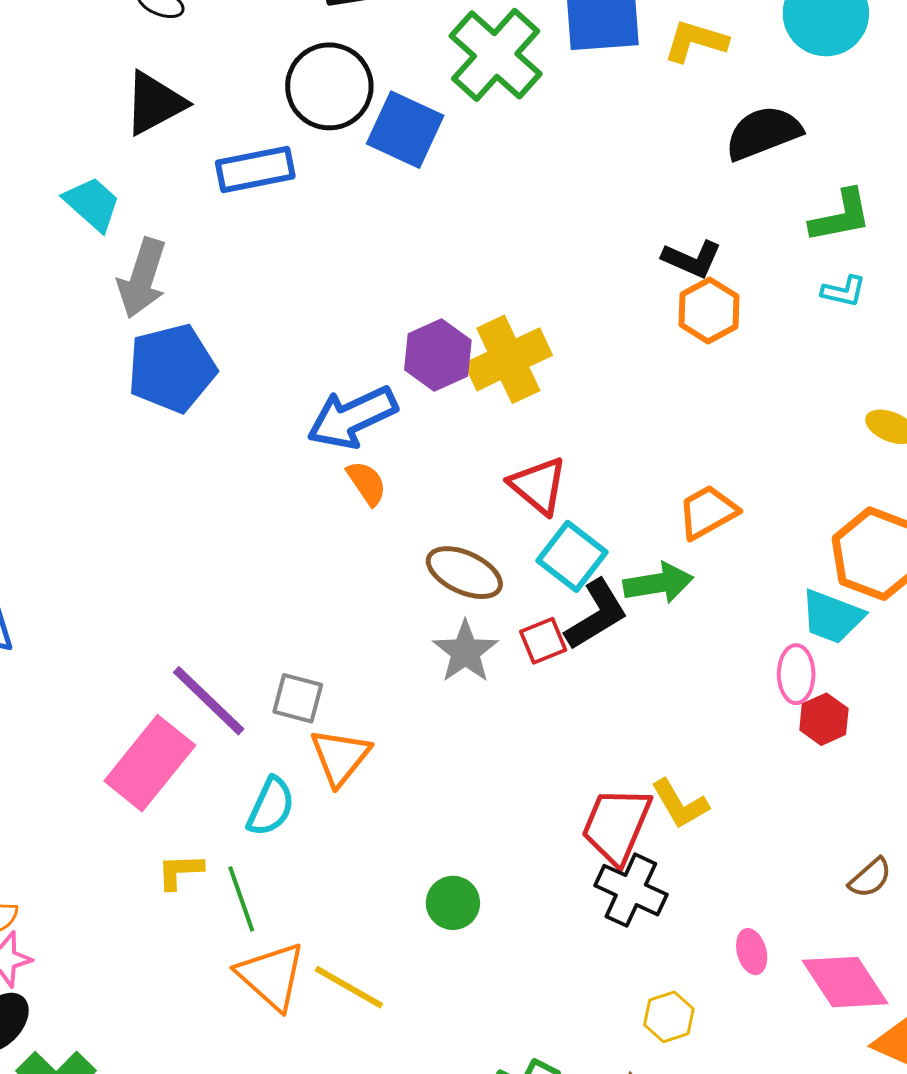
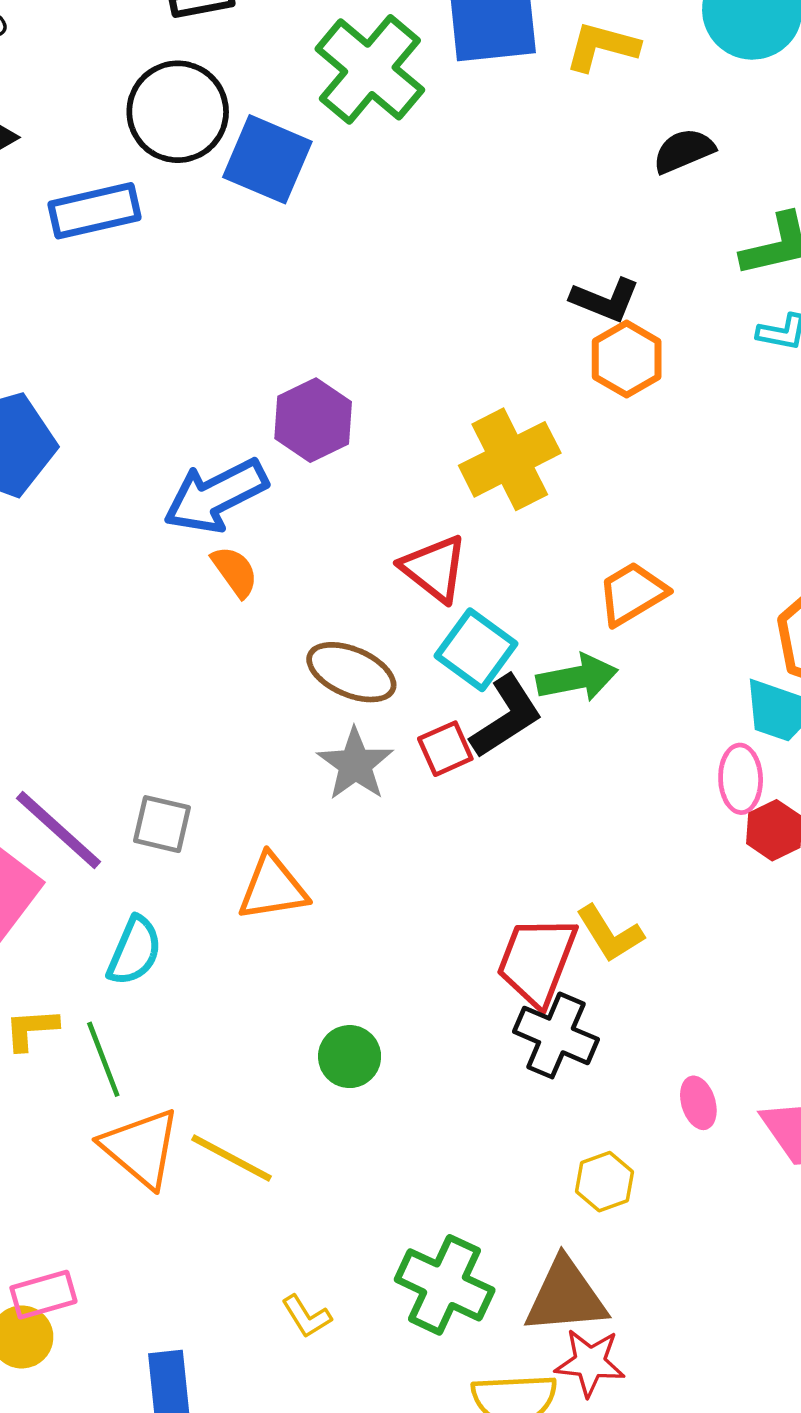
black semicircle: (763, 133) -> (684, 151), size x0.7
yellow cross: (508, 359) -> (510, 459), moved
orange triangle: (340, 757) -> (273, 888), moved, turned 44

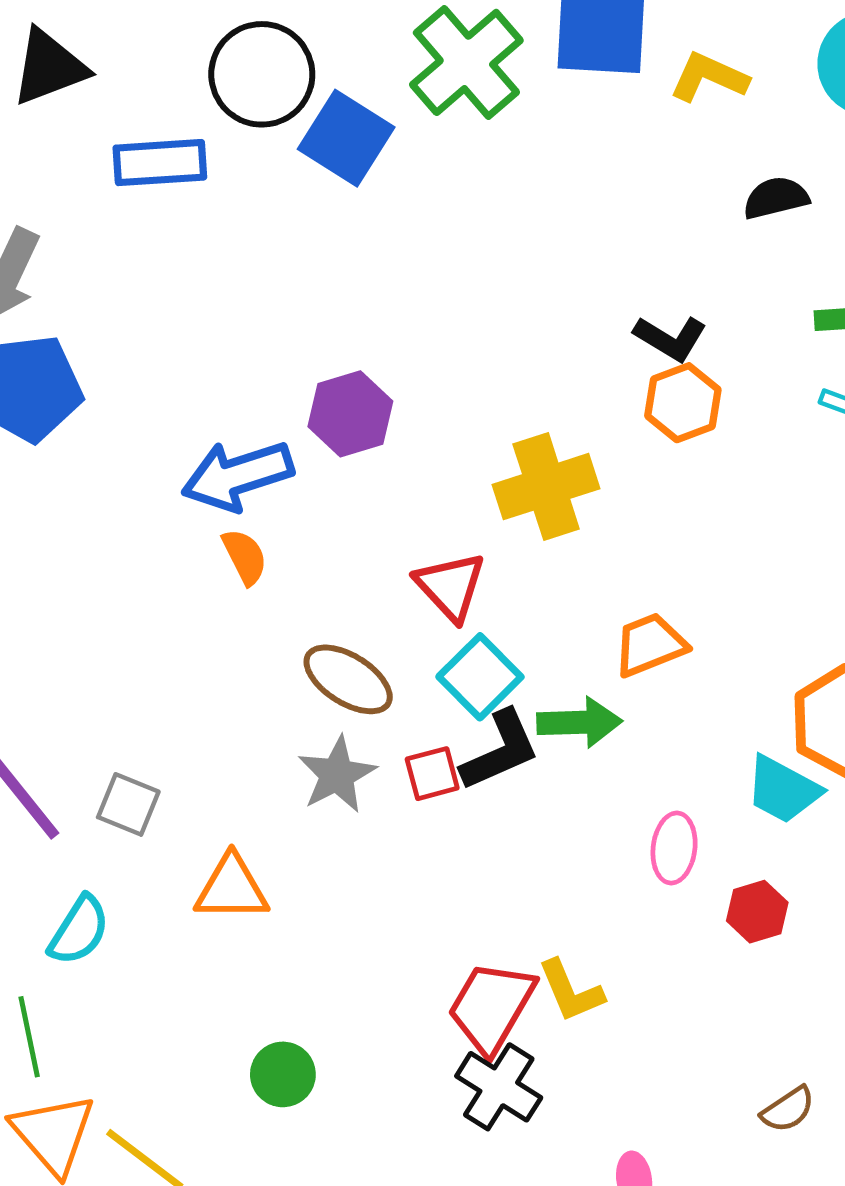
pink ellipse: (741, 779) -> (674, 848), moved

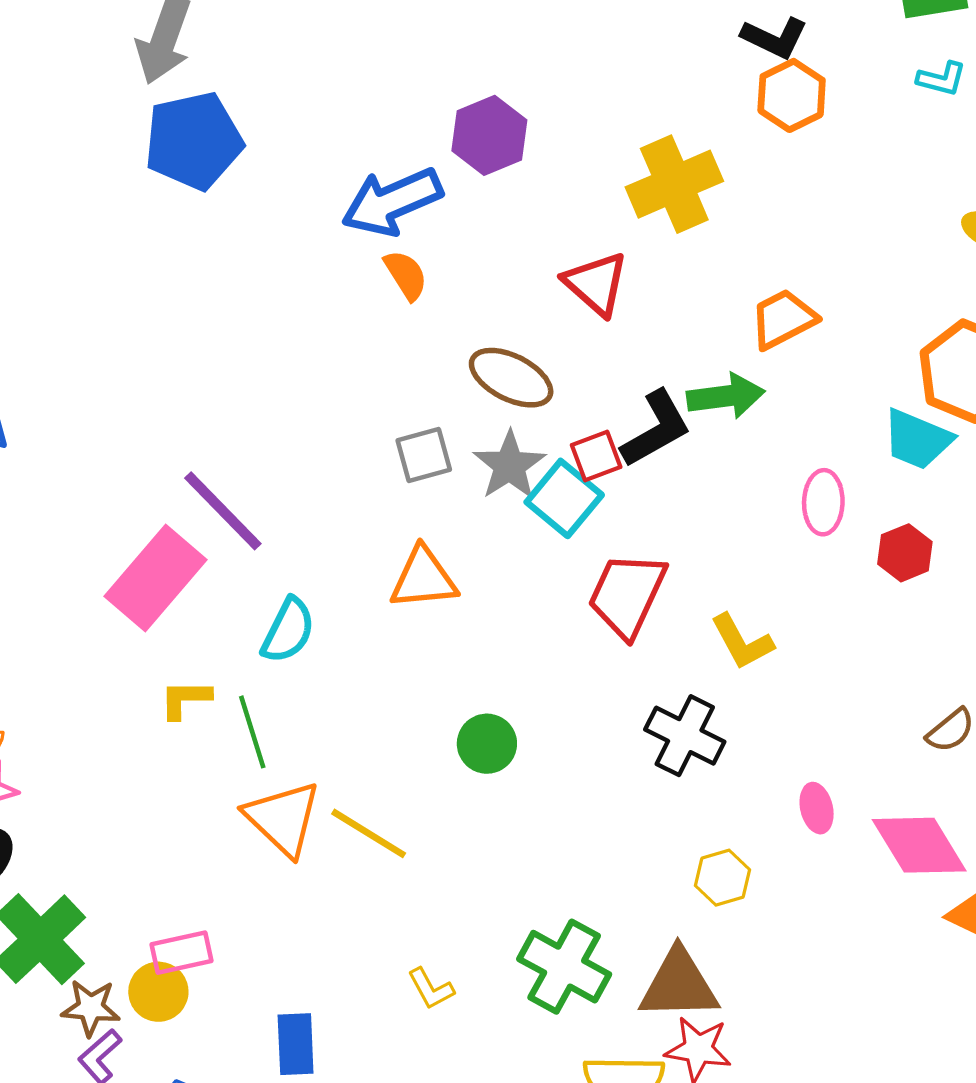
cyan square: (480, 677) -> (564, 498), moved
gray square: (128, 804) -> (424, 455), moved, turned -32
red trapezoid: (491, 1007) -> (627, 595), moved

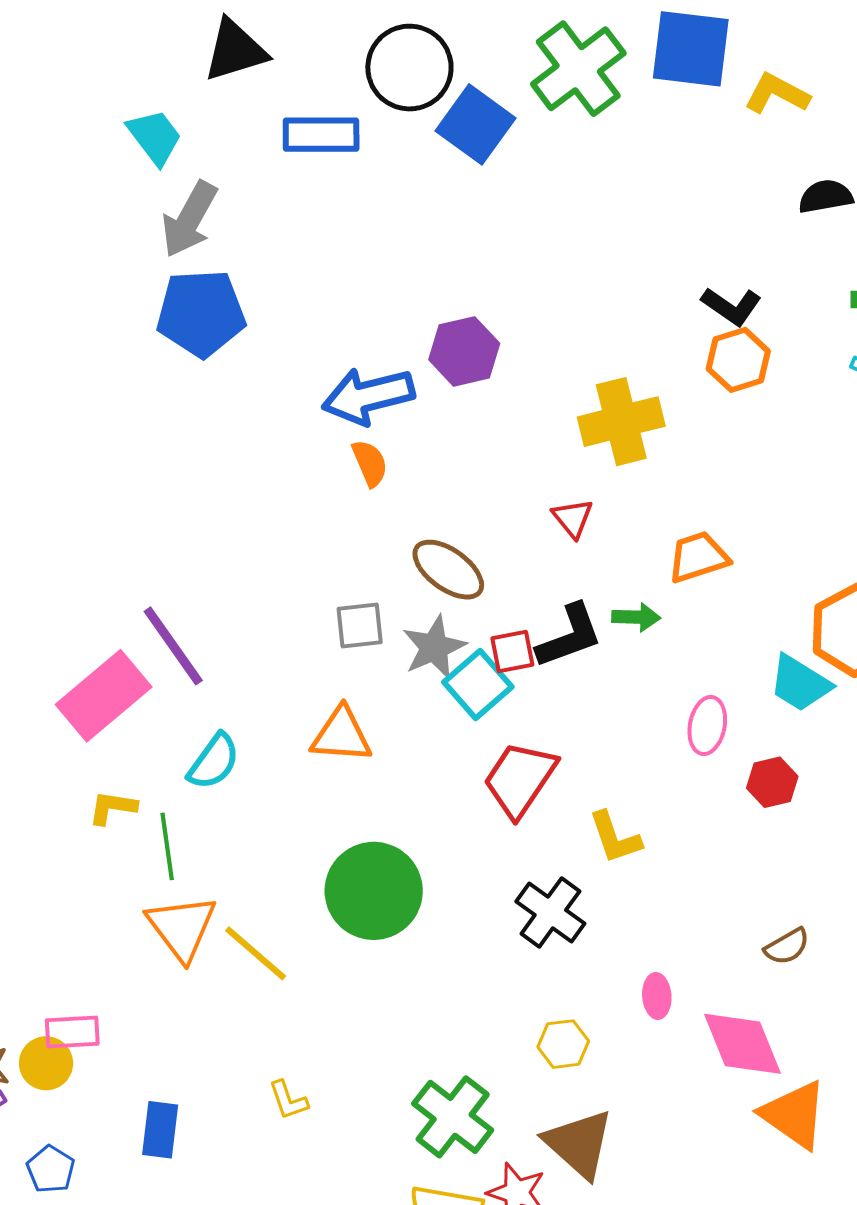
red triangle: (596, 284) -> (573, 518), moved, size x0.7
green arrow: (726, 396) -> (636, 617), size x0.7
green circle: (487, 744) -> (374, 891), size x1.8
green cross: (564, 967) -> (453, 1117), moved
brown triangle: (679, 985) -> (579, 1144), moved, turned 34

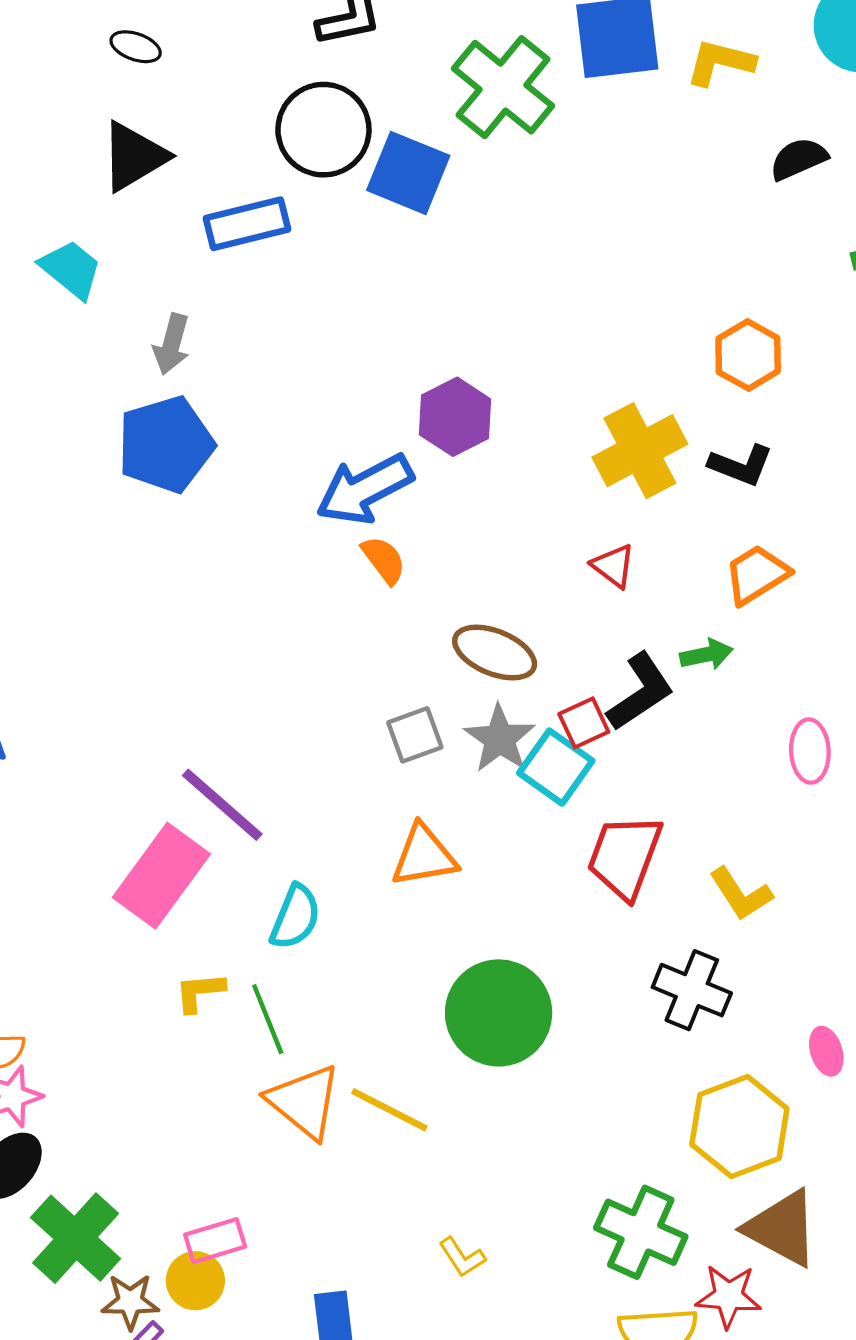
gray arrow: (189, 219) -> (172, 344), moved, size x0.7
black L-shape: (731, 306) -> (741, 465), moved
yellow hexagon: (563, 1044) -> (739, 1126), size x1.8

